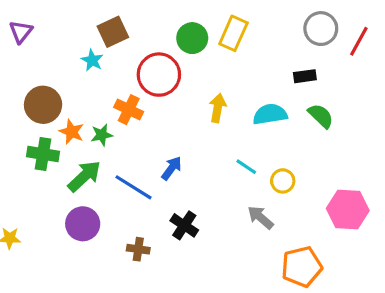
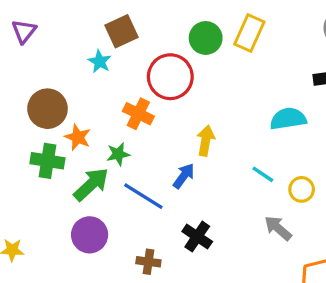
yellow arrow: (218, 108) -> (206, 141), moved
green star: (102, 135) -> (118, 154), moved

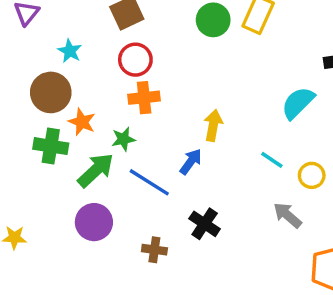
cyan star: (100, 62) -> (70, 51), moved
red circle: (170, 77) -> (135, 60), moved, size x0.7
orange cross: (138, 114) -> (144, 98), turned -32
cyan semicircle: (288, 119) -> (298, 103), turned -36

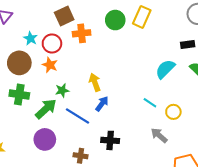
red circle: (135, 60) -> (52, 44), moved
orange cross: (144, 98) -> (82, 33), moved
orange star: (82, 122) -> (50, 65), moved
yellow arrow: (213, 125) -> (95, 82), moved, turned -30
black cross: (205, 224) -> (110, 140), turned -30

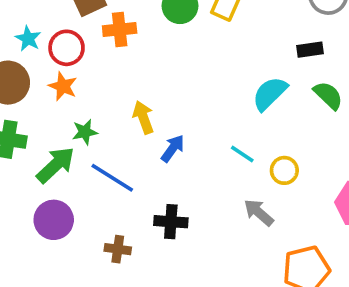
blue arrow: (102, 104) -> (173, 148), moved

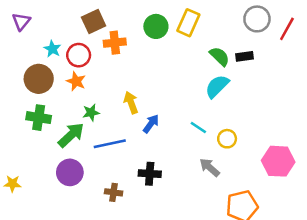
green semicircle: (328, 95) -> (220, 56), moved
blue line: (112, 178) -> (110, 144), turned -44

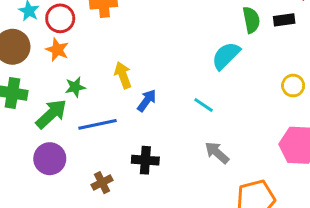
green semicircle: (220, 56) -> (251, 20), moved, turned 35
black rectangle: (245, 56) -> (284, 20), moved
yellow circle: (227, 139) -> (293, 86), moved
brown cross: (114, 192) -> (102, 183), turned -35

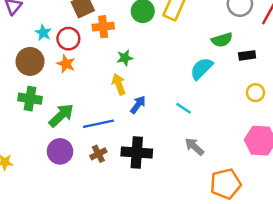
green semicircle: (251, 20) -> (222, 40), turned 84
black rectangle: (284, 20) -> (247, 55), moved
green star: (75, 87) -> (125, 58), moved
black cross: (145, 160) -> (137, 153), size x1.4
brown cross: (102, 183) -> (98, 154), moved

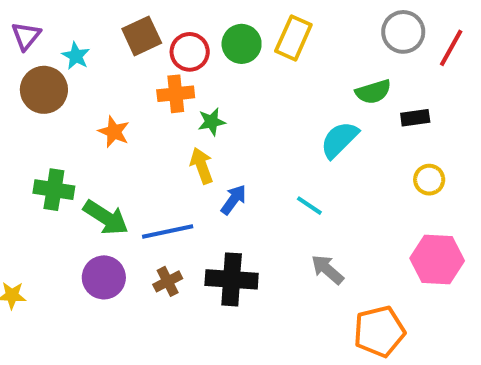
orange cross: (103, 27) -> (176, 94), moved
cyan star: (43, 33) -> (76, 56), moved
red circle: (68, 39) -> (190, 52), moved
brown circle: (30, 61) -> (44, 90), moved
green arrow: (61, 115) -> (106, 218), turned 76

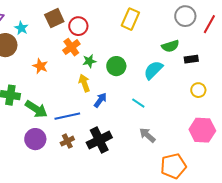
green circle: (242, 44) -> (116, 66), moved
orange cross: (176, 94) -> (71, 47), turned -30
black cross: (232, 279) -> (99, 140), turned -30

